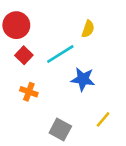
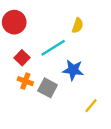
red square: (24, 55) -> (22, 58), moved
gray square: (60, 130) -> (48, 88), moved

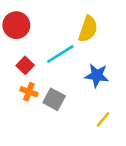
yellow semicircle: (78, 25) -> (88, 29), size x1.5
blue star: (73, 70) -> (97, 75), moved

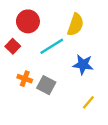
red circle: (16, 25) -> (28, 21), moved
red square: (25, 65) -> (13, 46), moved

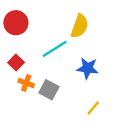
red circle: (28, 21) -> (16, 23), moved
red square: (13, 46) -> (16, 63), moved

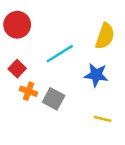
yellow semicircle: (80, 26) -> (105, 36), moved
yellow line: (93, 108) -> (102, 119), turned 63

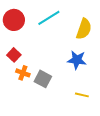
cyan line: (60, 54) -> (49, 18), moved

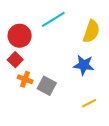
red circle: (14, 20) -> (20, 36), moved
yellow line: (82, 95) -> (89, 103), turned -40

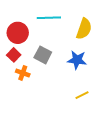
cyan line: (53, 19) -> (49, 18), turned 30
gray square: (47, 86) -> (43, 55), moved

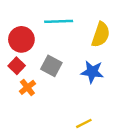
orange cross: (23, 73) -> (27, 87), turned 32
yellow line: (82, 95) -> (84, 123), moved

